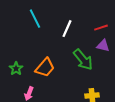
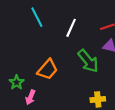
green star: (16, 69) -> (17, 82), moved

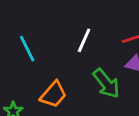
cyan line: (37, 17) -> (27, 49), moved

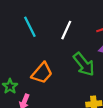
cyan line: (27, 49) -> (30, 27), moved

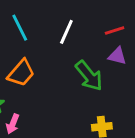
orange trapezoid: (42, 73) -> (21, 73), moved

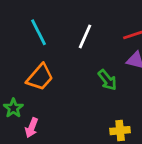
green arrow: (89, 76) -> (107, 80), size x0.7

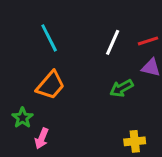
white line: (85, 36) -> (113, 42), moved
green arrow: (107, 80) -> (121, 88), turned 100

